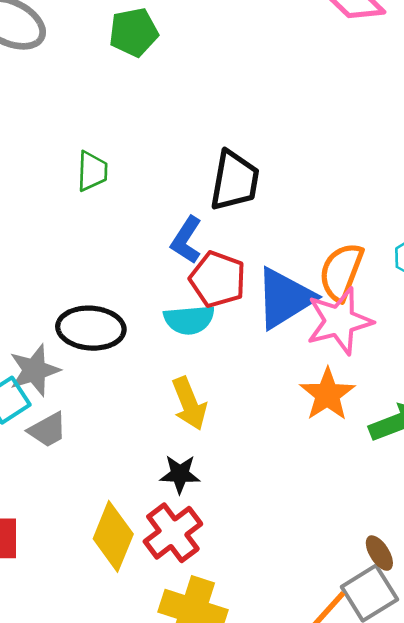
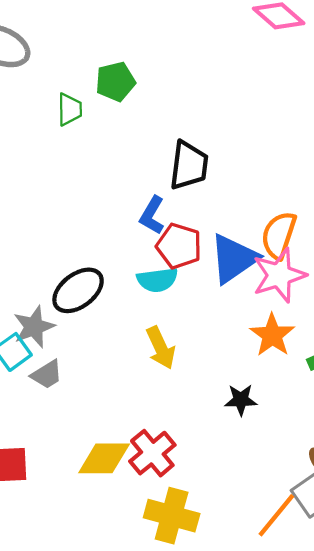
green pentagon: (134, 32) -> (115, 82), moved
green trapezoid: (92, 171) -> (70, 109), moved
black ellipse: (91, 328) -> (78, 290), turned -38
black star: (180, 474) -> (241, 400), moved
yellow diamond: (113, 536) -> (104, 458), turned 70

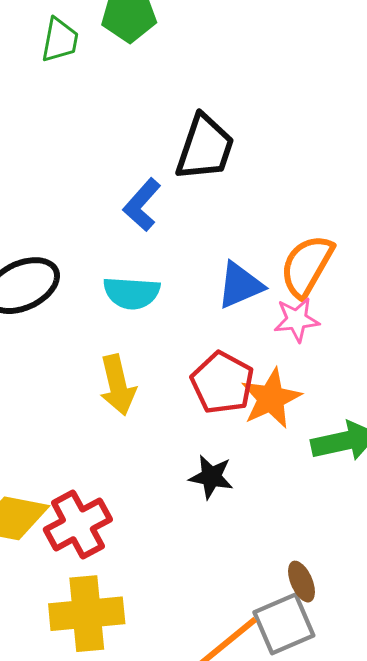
red pentagon: (179, 246) -> (222, 383), moved
blue triangle: (234, 259) -> (240, 285), size x0.7
pink star: (279, 275) -> (297, 320), size x0.6
yellow cross: (172, 516) -> (87, 614), turned -32

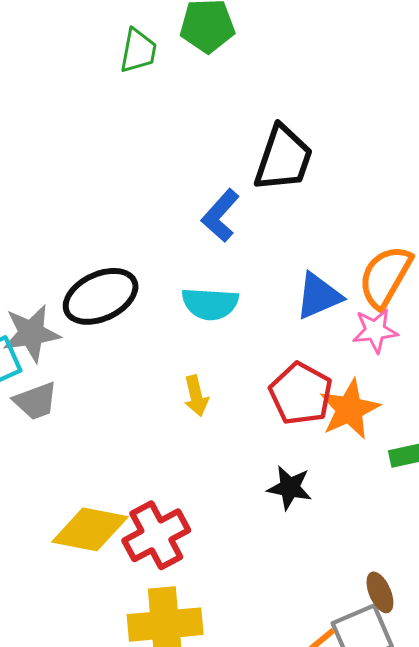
yellow arrow: (118, 385) -> (196, 396), size x0.7

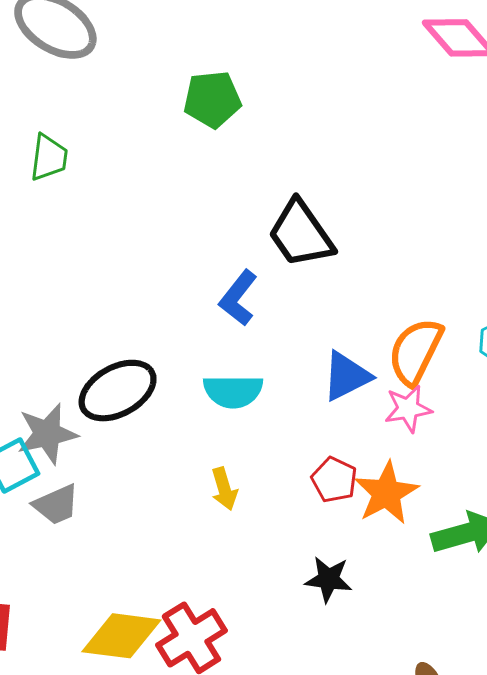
green trapezoid: (138, 51) -> (49, 158), moved
black trapezoid: (283, 158) -> (301, 234), turned 130
red pentagon: (301, 394) -> (334, 480), size x0.7

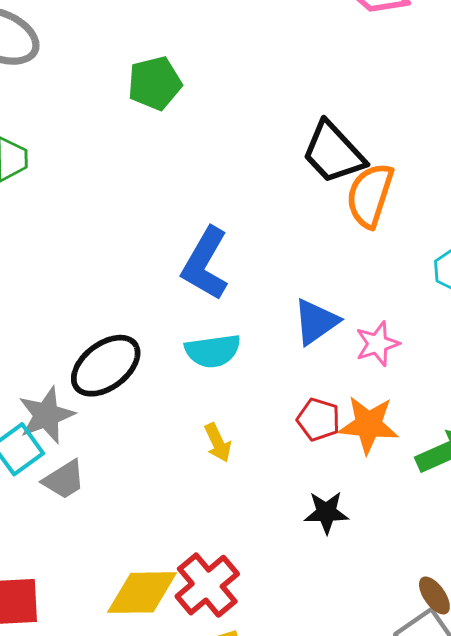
black trapezoid: (301, 234) -> (333, 153), moved
blue L-shape: (238, 298) -> (205, 264), size x1.4
orange semicircle: (415, 352) -> (370, 195), moved
orange star: (386, 493) -> (368, 425), turned -30

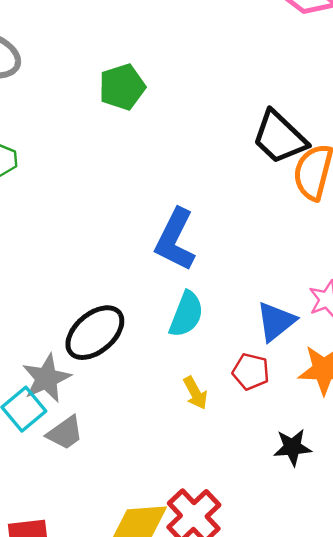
blue triangle: (316, 322) -> (276, 321), moved
cyan semicircle: (213, 351) -> (186, 314), turned -57
red pentagon: (318, 420) -> (251, 372), moved

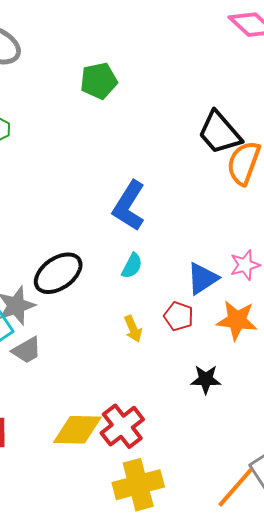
cyan semicircle: (186, 314) -> (132, 266), size x0.7

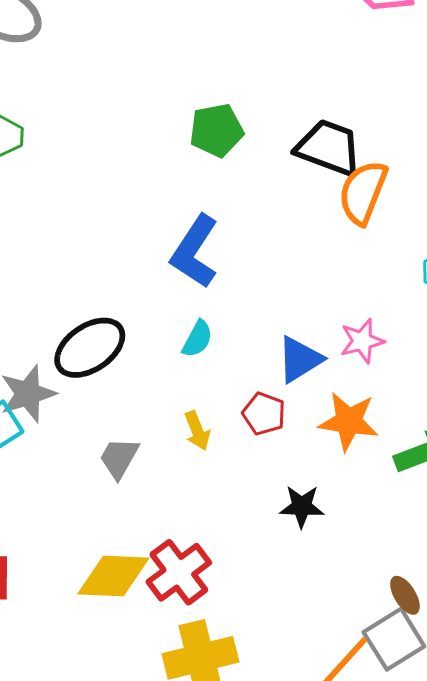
green pentagon: (99, 81) -> (216, 130), moved
black trapezoid: (220, 133) -> (329, 148), turned 150
gray trapezoid: (27, 350) -> (119, 458), moved, turned 148

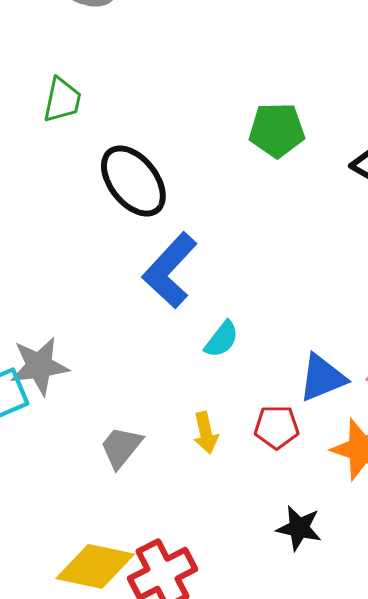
blue L-shape: (195, 252) -> (170, 270), moved
black ellipse: (90, 348) -> (133, 181), moved, turned 76
red pentagon: (264, 414) -> (277, 427), turned -30

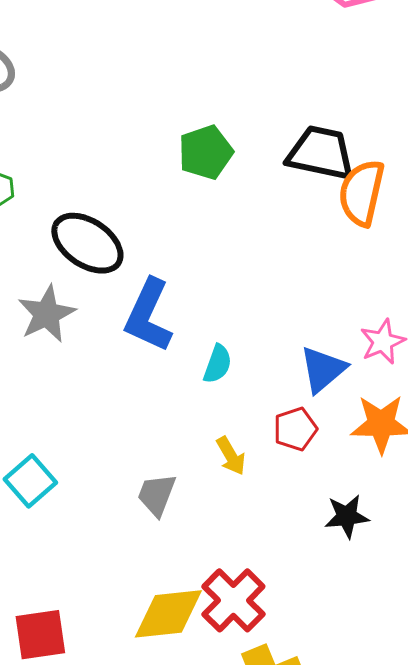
gray star: (39, 366) -> (47, 314), moved

